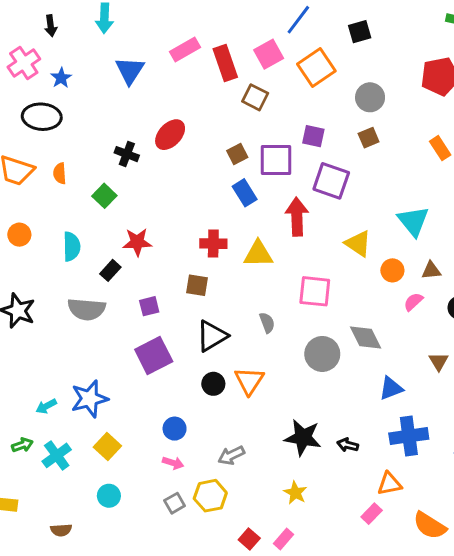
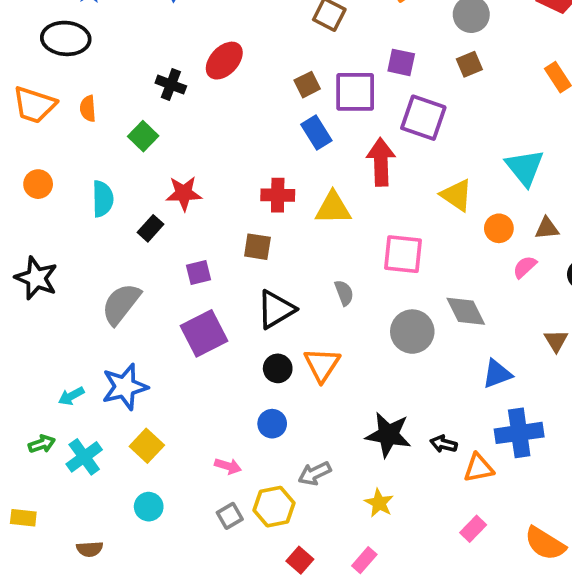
gray semicircle: (87, 309) -> (121, 304), moved, turned 123
blue circle: (175, 429) -> (272, 424), moved
gray arrow: (231, 455) -> (315, 473), moved
orange triangle: (389, 484) -> (479, 468), moved
red square: (249, 539) -> (300, 560), moved

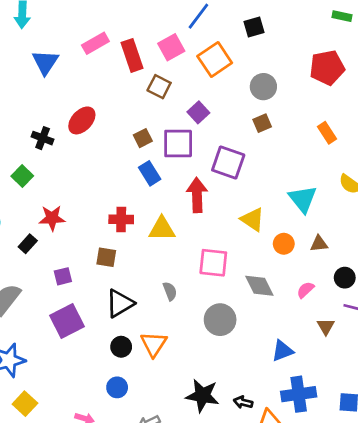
purple square: (401, 62) -> (198, 112), moved, turned 35
pink semicircle: (525, 267) -> (305, 290), moved
gray diamond: (466, 311) -> (259, 286), moved

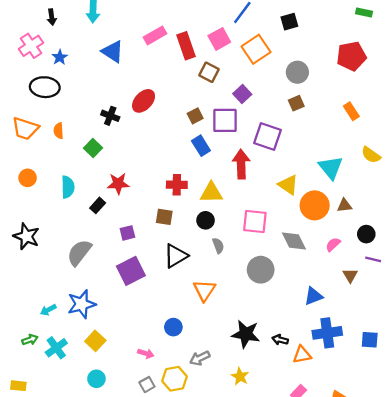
blue triangle: (45, 62) -> (113, 52), turned -30
orange circle: (284, 244) -> (315, 205), size x1.6
black circle: (121, 347) -> (206, 220), moved

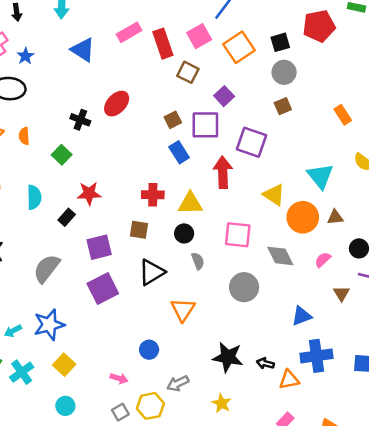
black square: (289, 22) -> (280, 42), moved
red pentagon: (351, 56) -> (319, 26), moved
purple square: (127, 233) -> (99, 247), size x1.5

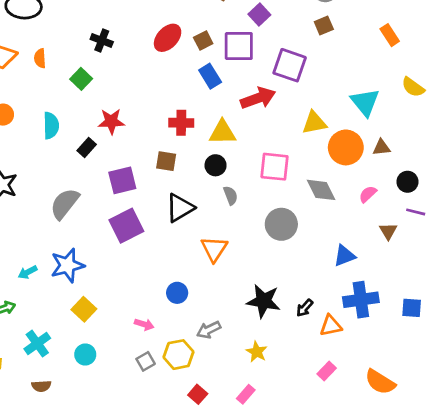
red ellipse: (117, 104) -> (168, 38), moved
red arrow: (223, 172) -> (258, 98), turned 72
yellow triangle: (274, 195) -> (314, 123), turned -45
black arrow: (265, 363) -> (305, 308), turned -63
cyan cross: (22, 372) -> (37, 344), moved

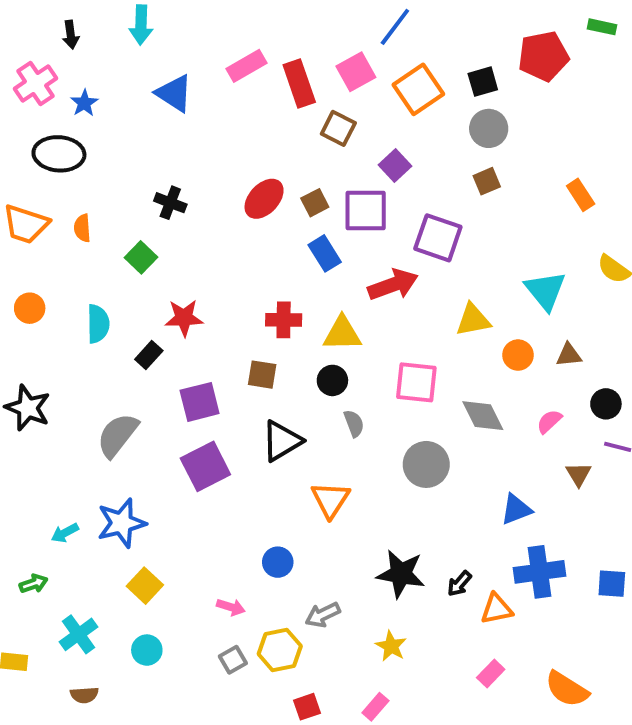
orange circle: (346, 147) -> (518, 355), size x0.6
red square: (198, 394) -> (307, 707), turned 30

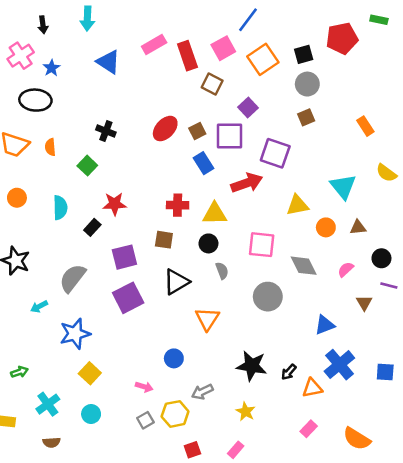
cyan arrow: (65, 533) -> (39, 306), moved
blue cross: (539, 572) -> (339, 365), turned -32

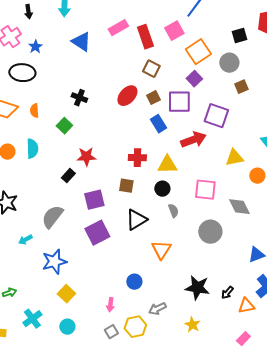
orange square: (263, 59) -> (198, 52), moved
brown square: (212, 84) -> (151, 69), moved
gray circle: (307, 84) -> (229, 63), moved
cyan semicircle: (60, 208) -> (32, 149), moved
pink arrow: (144, 387) -> (110, 305), turned 80

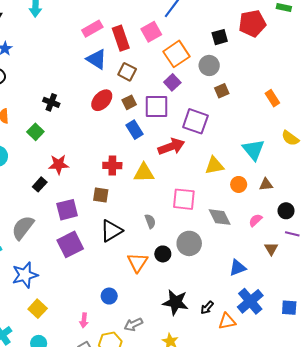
blue triangle: (81, 42) -> (97, 59), moved
black circle: (162, 189) -> (163, 254), moved

